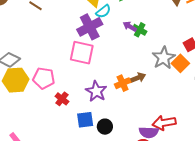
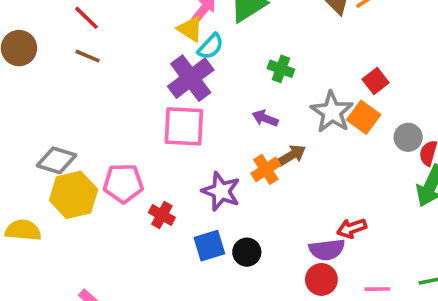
purple arrow: (130, 26) -> (265, 118), moved
red arrow: (164, 123) -> (352, 228), size x0.7

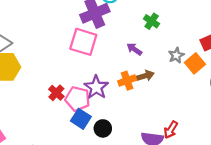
gray star: (332, 112) -> (176, 55), size x0.6
pink pentagon: (123, 183) -> (78, 99), moved
red arrow: (352, 228) -> (171, 130), turned -54
blue square: (209, 246) -> (81, 119), turned 36

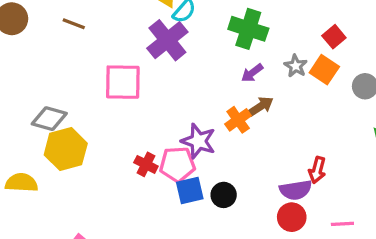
green cross: (152, 21) -> (248, 29), size x1.6
pink square: (83, 42) -> (123, 82), moved
purple arrow: (134, 49) -> (252, 73), moved, turned -56
blue square: (81, 119) -> (190, 190), turned -30

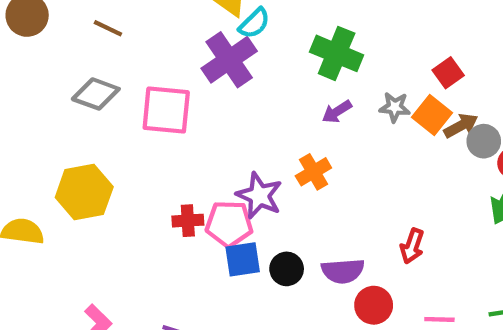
gray star: (296, 66) -> (395, 107), turned -30
brown arrow: (261, 106) -> (461, 126), moved
gray diamond: (49, 119) -> (96, 94), moved
red cross: (146, 164) -> (188, 221), turned -35
purple semicircle: (296, 190) -> (343, 271), moved

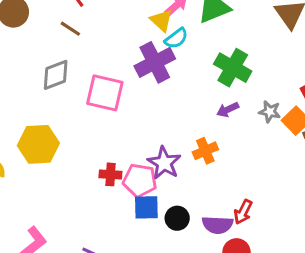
gray diamond: (96, 94) -> (56, 75), turned -48
red arrow: (412, 246) -> (243, 212), moved

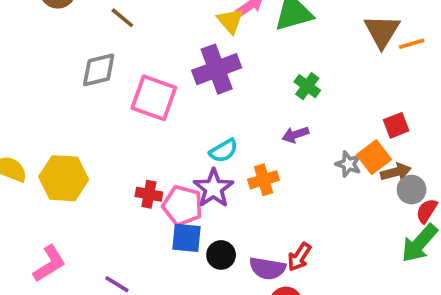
cyan semicircle: (176, 38) -> (224, 151), moved
green cross: (233, 68) -> (307, 86), size x0.6
gray star: (270, 112) -> (348, 164), moved
yellow hexagon: (38, 144) -> (64, 178), moved

